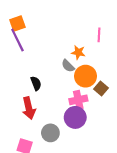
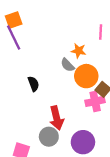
pink cross: (78, 100) -> (95, 101), moved
red arrow: (29, 108) -> (57, 118), moved
purple circle: (75, 117) -> (83, 142), moved

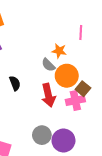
red arrow: (57, 118) -> (48, 95), moved
gray circle: (49, 137) -> (42, 135), moved

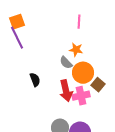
pink line: (81, 33) -> (79, 22), moved
pink cross: (75, 101) -> (81, 96), moved

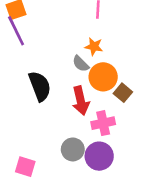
black semicircle: (35, 80) -> (40, 86), size x1.6
pink cross: (81, 96) -> (103, 123), moved

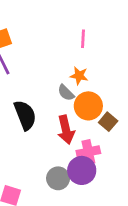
purple circle: (99, 156) -> (82, 170), moved

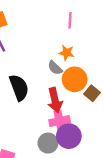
pink cross: (88, 152) -> (60, 121), moved

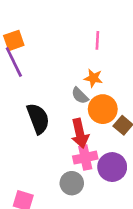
purple circle: (69, 136) -> (112, 167), moved

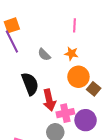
gray semicircle: (80, 96) -> (44, 55), moved
red arrow: (80, 133) -> (49, 100), moved

